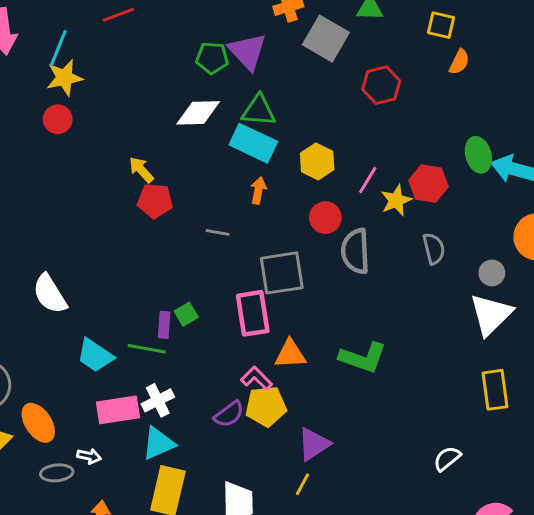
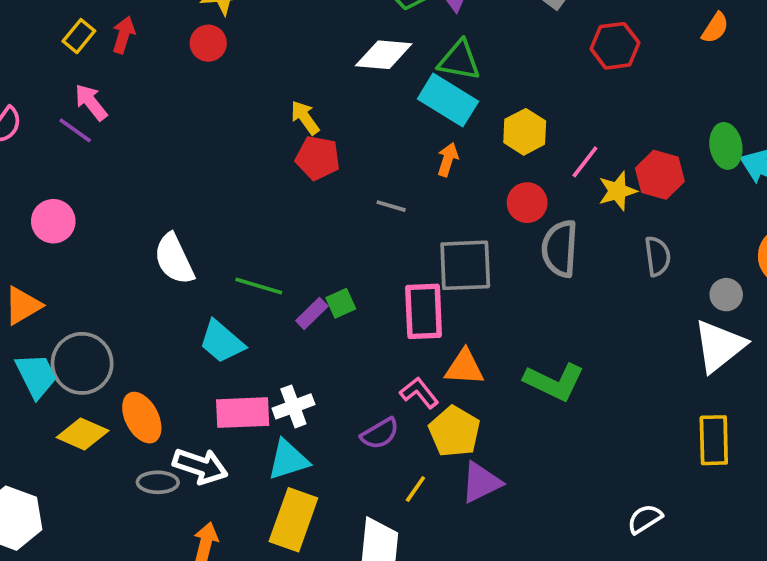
purple rectangle: (164, 325) -> (312, 313), turned 35
green line: (147, 349) -> (259, 286), moved
yellow pentagon: (266, 406) -> (454, 431), moved, turned 30
white arrow: (89, 456) -> (200, 466), size x1.8
yellow line: (302, 484) -> (415, 489), moved

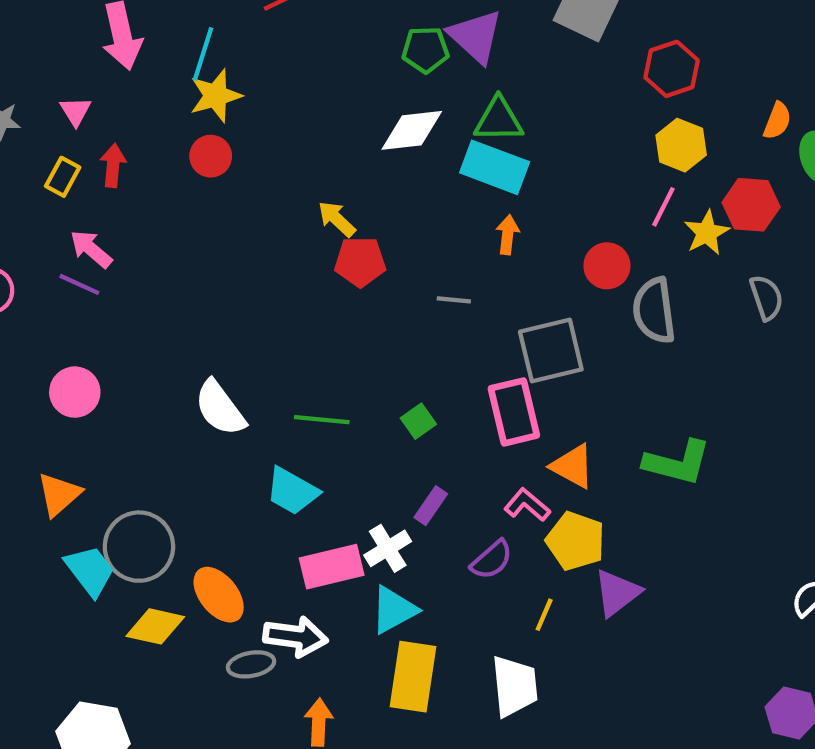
orange semicircle: (715, 28) -> (777, 121), moved
yellow hexagon: (525, 132) -> (681, 145), moved
purple rectangle: (312, 313) -> (431, 506), moved
orange triangle: (464, 367) -> (573, 466), turned 36

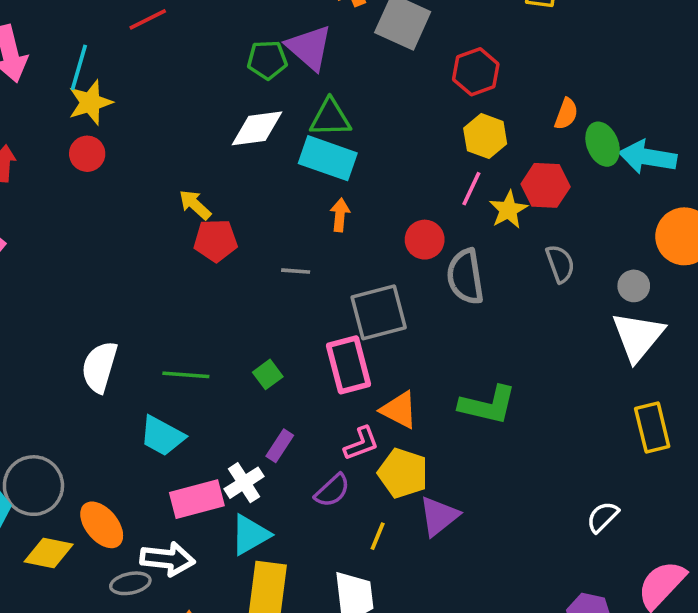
white semicircle: (220, 408) -> (99, 367), turned 54
pink L-shape: (527, 505) -> (361, 443), turned 120

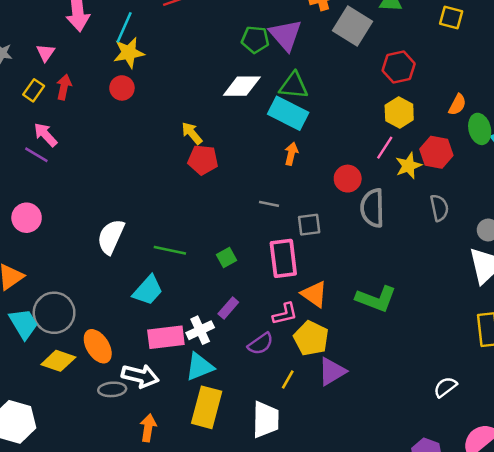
gray line: (296, 271) -> (269, 204), moved
gray square: (379, 312) -> (309, 225), size x0.6
cyan trapezoid: (162, 436) -> (148, 290), turned -84

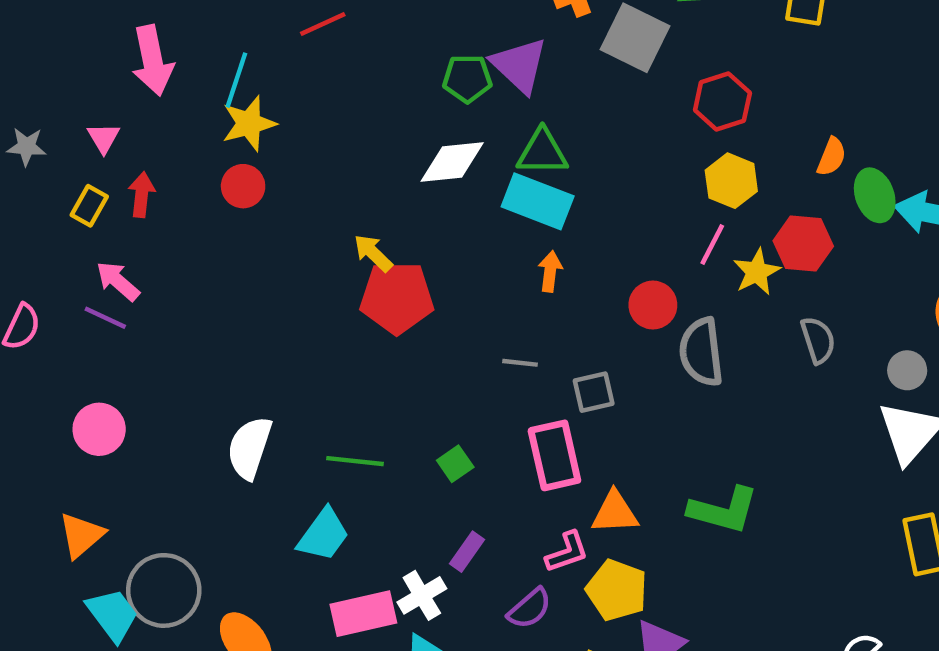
red pentagon: (203, 160) -> (397, 298), size x1.4
orange triangle: (314, 294) -> (615, 513), turned -32

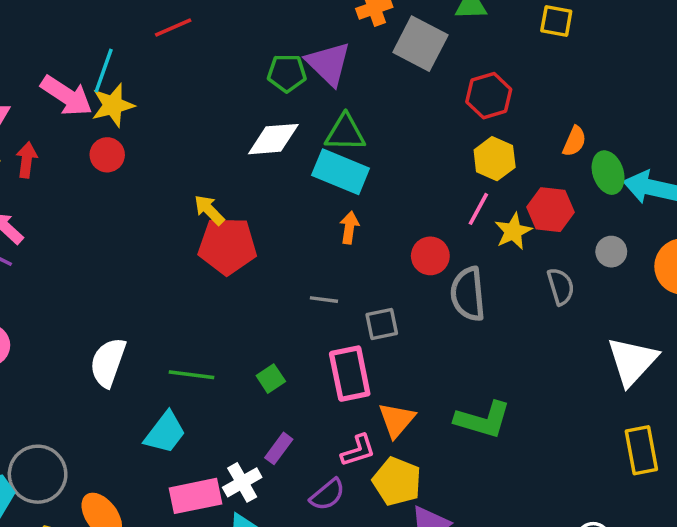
pink arrow: (153, 60) -> (67, 96), moved, turned -46
gray circle: (907, 370) -> (611, 252), moved
orange triangle: (615, 513) -> (397, 420), turned -48

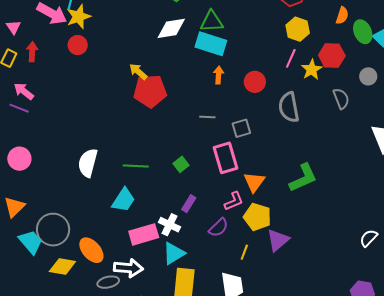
red circle: (430, 256) -> (255, 82), moved
green L-shape: (483, 420) -> (303, 178), turned -36
white cross: (242, 482) -> (170, 225), turned -30

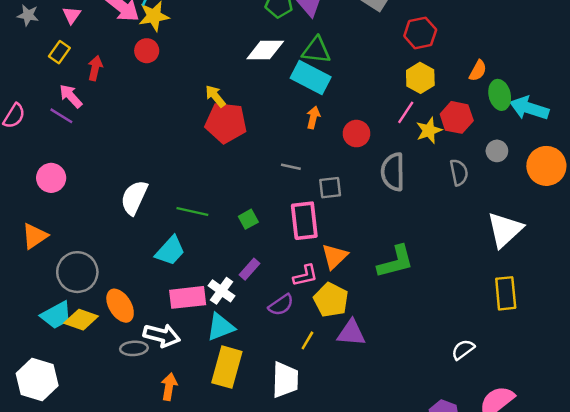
red arrow: (32, 52) -> (95, 68), moved
purple triangle: (278, 240) -> (351, 333), turned 35
cyan trapezoid: (31, 242) -> (56, 315), moved, turned 92

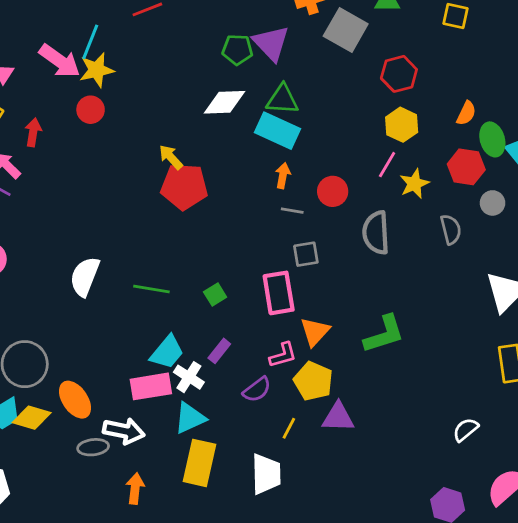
red hexagon: (457, 117) -> (466, 167), moved
gray line: (291, 167) -> (292, 211), moved
cyan trapezoid: (170, 251) -> (167, 352), moved

